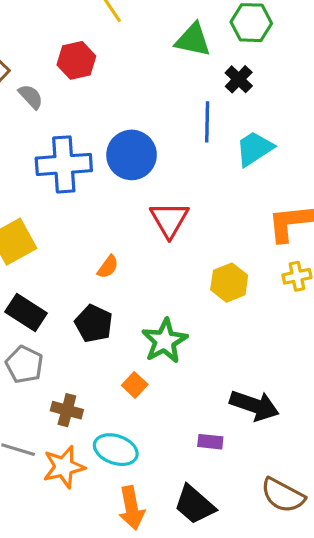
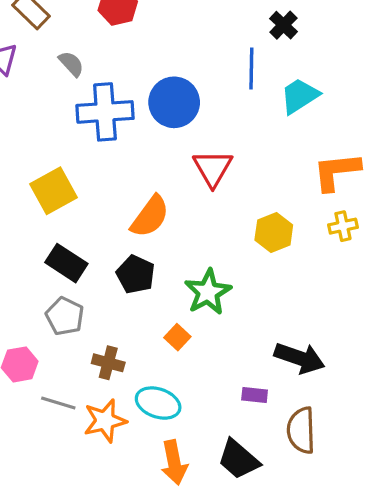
gray semicircle: (31, 97) -> (71, 64), moved
orange semicircle: (108, 267) -> (150, 216), size x1.8
brown semicircle: (283, 495) -> (301, 430), moved, turned 60

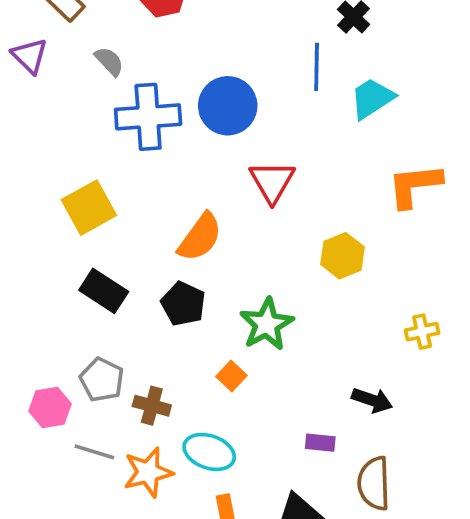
yellow cross: (343, 226) -> (422, 332), moved
gray pentagon: (65, 316) -> (102, 380), moved
black arrow: (300, 358) -> (372, 400), size x0.7

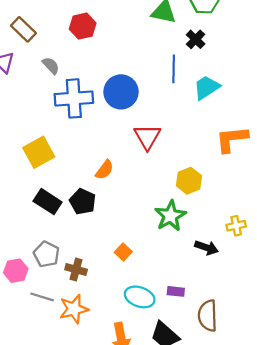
orange semicircle: (200, 237) -> (105, 170), size x0.7
black pentagon: (183, 304) -> (83, 202), moved
green star: (267, 324) -> (170, 216), moved
black arrow: (372, 400) -> (207, 248), moved
cyan ellipse: (209, 452) -> (140, 297), moved

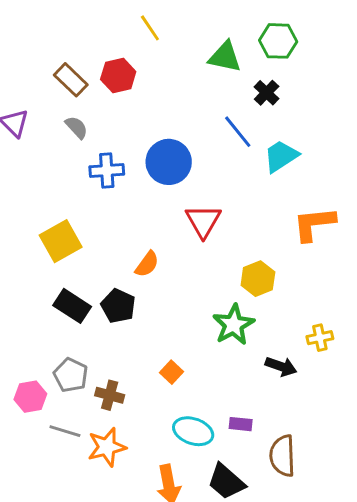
brown rectangle: (23, 29) -> (71, 80), moved
blue line: (174, 69) -> (238, 132), turned -40
blue cross: (74, 98) -> (107, 171), size x0.7

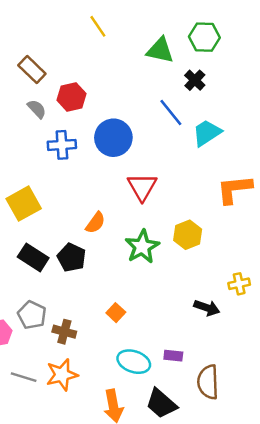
red hexagon: (118, 75) -> (71, 97), moved
green star: (233, 325) -> (142, 247), moved
gray line: (65, 431) -> (24, 377), moved

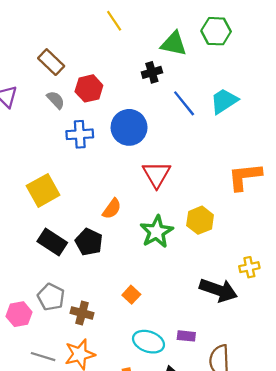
black cross: (195, 80) -> (152, 72), moved, turned 30
cyan trapezoid: (207, 133) -> (224, 101), moved
black arrow: (207, 308) -> (218, 290), size x1.5

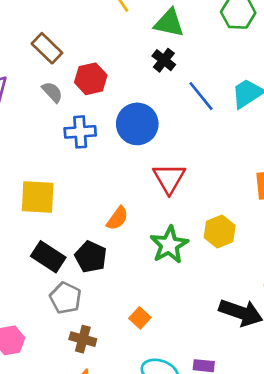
green triangle: (174, 44) -> (169, 23), moved
black cross: (152, 72) -> (164, 60), turned -36
yellow square: (43, 190) -> (38, 197), turned 32
gray pentagon: (51, 297) -> (66, 298), moved

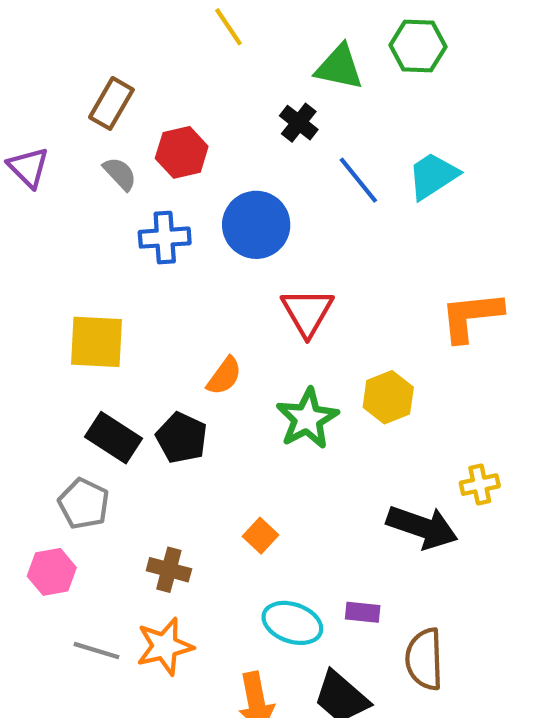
green triangle: (169, 23) -> (339, 67), moved
brown rectangle: (47, 48) -> (111, 103), turned 76
gray pentagon: (66, 298) -> (84, 504), moved

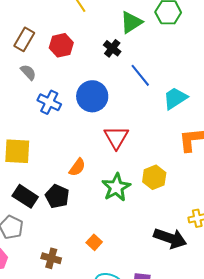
green triangle: (339, 67) -> (131, 22), turned -45
red hexagon: (182, 152) -> (61, 45), moved
cyan trapezoid: (433, 176) -> (175, 98), moved
blue cross: (165, 238) -> (49, 102), turned 30

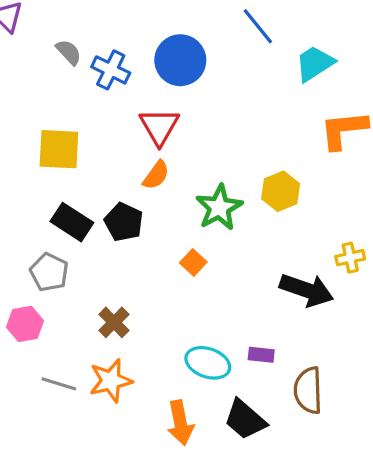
gray semicircle: (28, 72) -> (69, 52), moved
red triangle: (116, 137) -> (159, 127), moved
orange square: (94, 242) -> (193, 262), moved
brown cross: (51, 258) -> (114, 322), turned 30

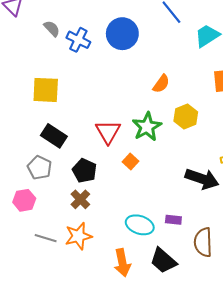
red triangle: (159, 127) -> (108, 132), moved
orange semicircle: (156, 175) -> (161, 84), moved
black pentagon: (124, 222) -> (85, 171), moved

